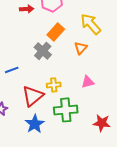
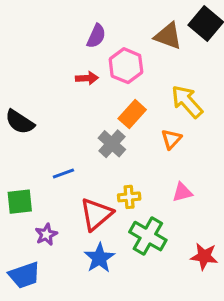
green cross: (66, 110) -> (148, 236), turned 35

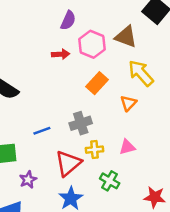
brown triangle: (168, 36) -> (126, 37), moved
gray cross: (112, 144) -> (81, 123), moved, turned 30
pink triangle: (182, 192) -> (127, 147), moved
green cross: (148, 236) -> (110, 181), size x0.7

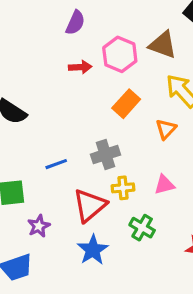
purple semicircle: (68, 20) -> (75, 23), moved

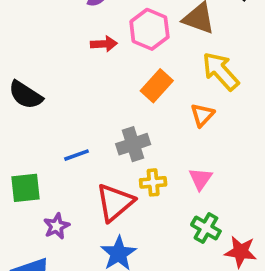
pink triangle: (164, 185) -> (201, 179), turned -40
green cross: (142, 228) -> (206, 228), moved

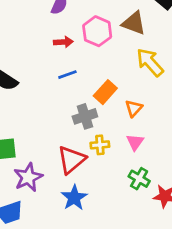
orange rectangle: (157, 86) -> (105, 92), moved
orange triangle: (202, 115) -> (134, 108), moved
blue line: (77, 155) -> (67, 75), moved
purple star: (57, 226) -> (28, 177), size x1.5

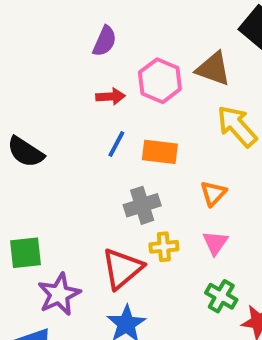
blue line: (67, 75) -> (116, 144), turned -42
orange rectangle: (105, 92) -> (160, 152), moved, turned 55

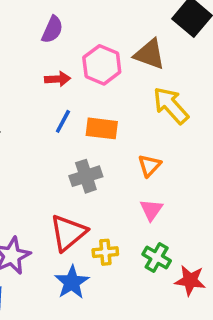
yellow cross: (164, 247) -> (105, 252), moved

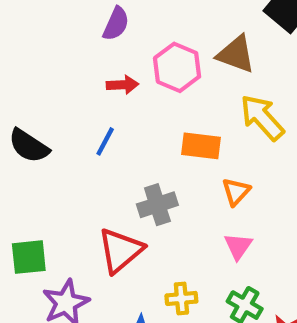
blue line: (63, 121) -> (105, 141), moved
orange rectangle: (102, 128) -> (201, 146), moved
red triangle: (68, 233) -> (120, 251), moved

